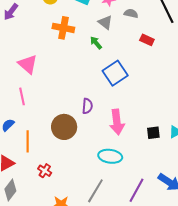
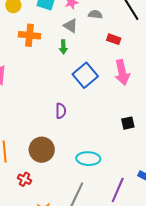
green arrow: (96, 43) -> (63, 47), turned -136
pink arrow: (117, 122) -> (122, 72), moved
brown circle: (64, 127) -> (42, 150), moved
black square: (153, 133) -> (128, 123), moved

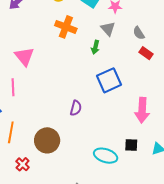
gray semicircle: (95, 14) -> (139, 33), moved, turned -144
pink arrow: (122, 72) -> (142, 110), moved
black square: (128, 123) -> (131, 145), moved
cyan ellipse: (88, 159) -> (106, 156), moved

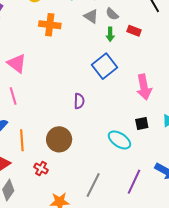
gray semicircle: (139, 33) -> (112, 14), moved
green arrow: (95, 47) -> (110, 34), moved
cyan ellipse: (106, 156) -> (119, 140), turned 30

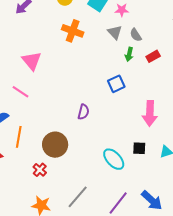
red rectangle: (134, 31) -> (153, 56), turned -64
blue square: (105, 66) -> (116, 84), size x0.7
pink line: (13, 96) -> (21, 92), turned -54
red cross: (41, 168) -> (40, 170), moved

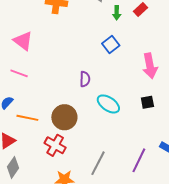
orange line: (19, 137) -> (27, 118), turned -75
cyan ellipse: (114, 159) -> (108, 104), moved
red cross: (40, 170) -> (55, 145), size x1.5

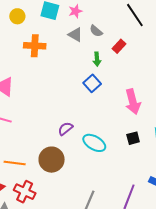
green arrow: (117, 13) -> (97, 59), moved
purple semicircle: (85, 79) -> (65, 129), moved, turned -126
red cross: (55, 145) -> (25, 192), moved

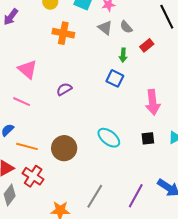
blue square: (92, 83) -> (115, 78), turned -30
purple semicircle: (65, 129) -> (64, 89), moved

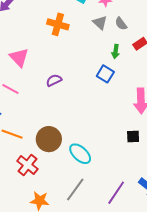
cyan ellipse: (109, 138) -> (80, 154), moved
red cross: (33, 176) -> (27, 165), moved

